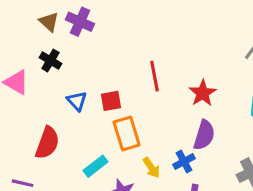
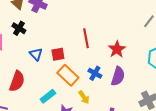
orange rectangle: (127, 134) -> (68, 75), turned -30
blue cross: (184, 161) -> (95, 73), moved, turned -32

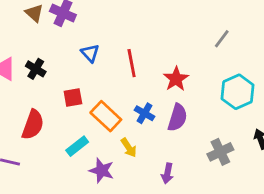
black cross: (19, 28) -> (36, 69), moved
blue triangle: (36, 54) -> (90, 53), moved
red square: (58, 54) -> (73, 98), moved

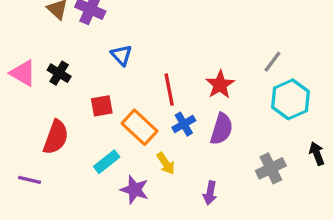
gray line: (222, 39) -> (272, 62), moved
red line: (132, 63) -> (169, 90), moved
blue cross: (144, 113) -> (184, 124), turned 30

